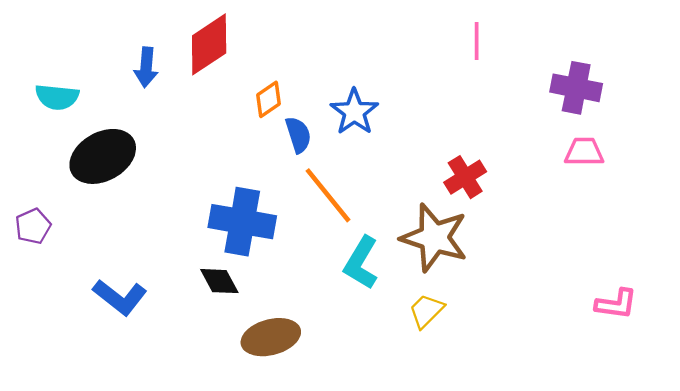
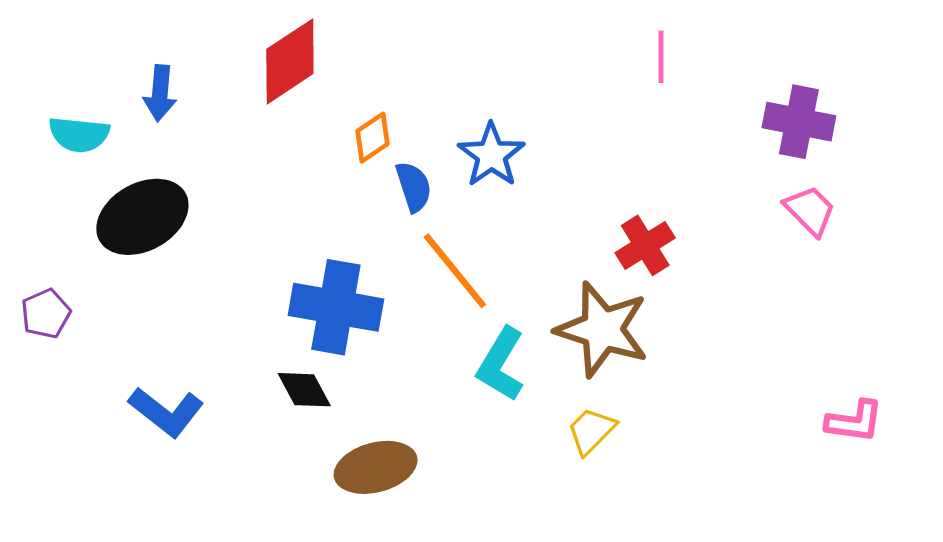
blue arrow: (146, 67) -> (160, 93), moved
pink trapezoid: (584, 152) -> (810, 211), turned 45

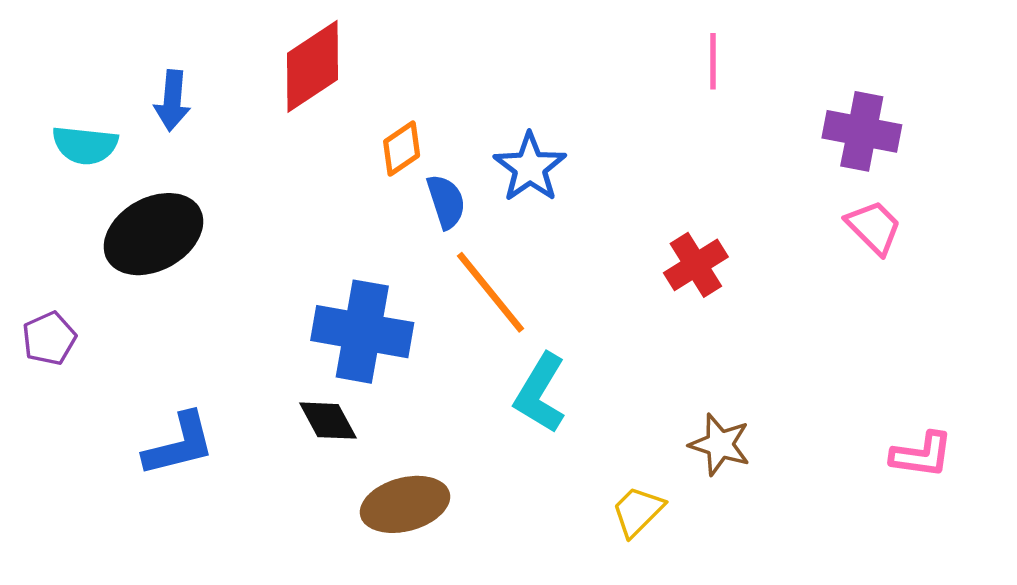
brown star: (602, 329) -> (720, 445), moved, size x0.6
blue L-shape: (166, 412) -> (179, 445), turned -52
yellow trapezoid: (591, 431) -> (638, 511), moved

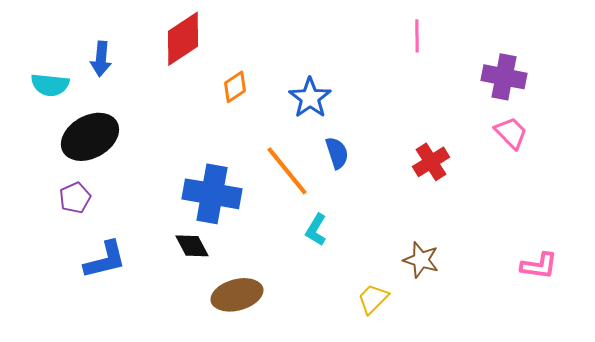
blue semicircle: (446, 202) -> (337, 153), moved
red cross: (696, 265) -> (431, 162), moved
purple pentagon: (49, 338) -> (75, 198), moved
cyan L-shape: (540, 393) -> (316, 230), size x0.7

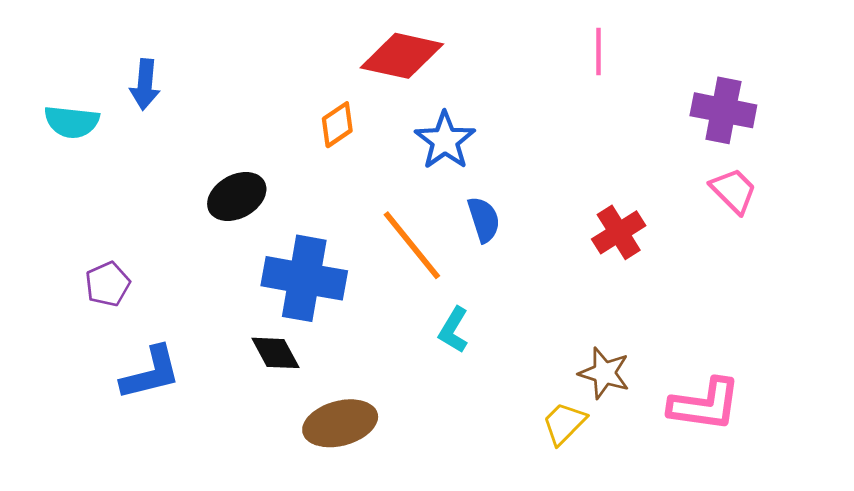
red diamond: (183, 39) -> (402, 56), moved, turned 46
black ellipse: (90, 137) -> (237, 196), moved, size x0.7
pink L-shape: (539, 266) -> (705, 405), moved, size x1.4
yellow trapezoid: (373, 299) -> (564, 423), moved

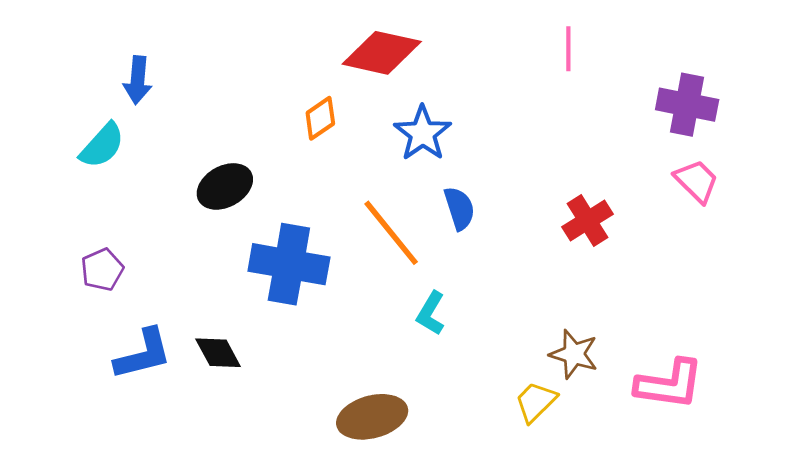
cyan semicircle: (72, 122) -> (102, 146), moved, turned -54
black diamond: (276, 353) -> (218, 353), moved
brown ellipse: (340, 423) -> (372, 417), moved

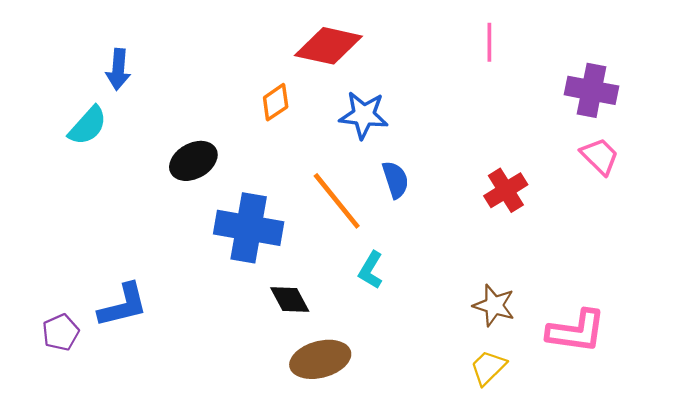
blue star: (423, 133) -> (364, 115), turned -30
purple pentagon: (102, 270) -> (61, 332), moved
black diamond: (218, 353) -> (290, 299), moved
yellow trapezoid: (536, 402) -> (488, 368), moved

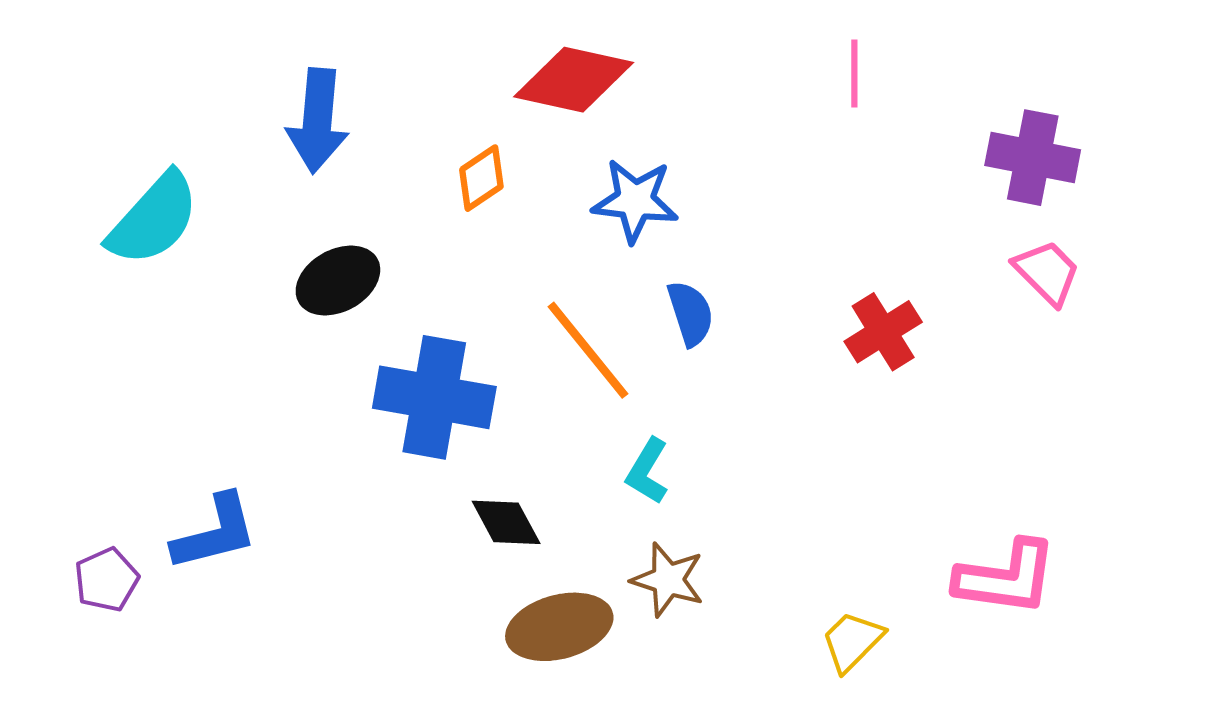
blue arrow: (118, 69) -> (317, 121), moved, size x1.4
cyan semicircle: (88, 126) -> (154, 219), size x1.4
brown star: (494, 305) -> (668, 580), moved

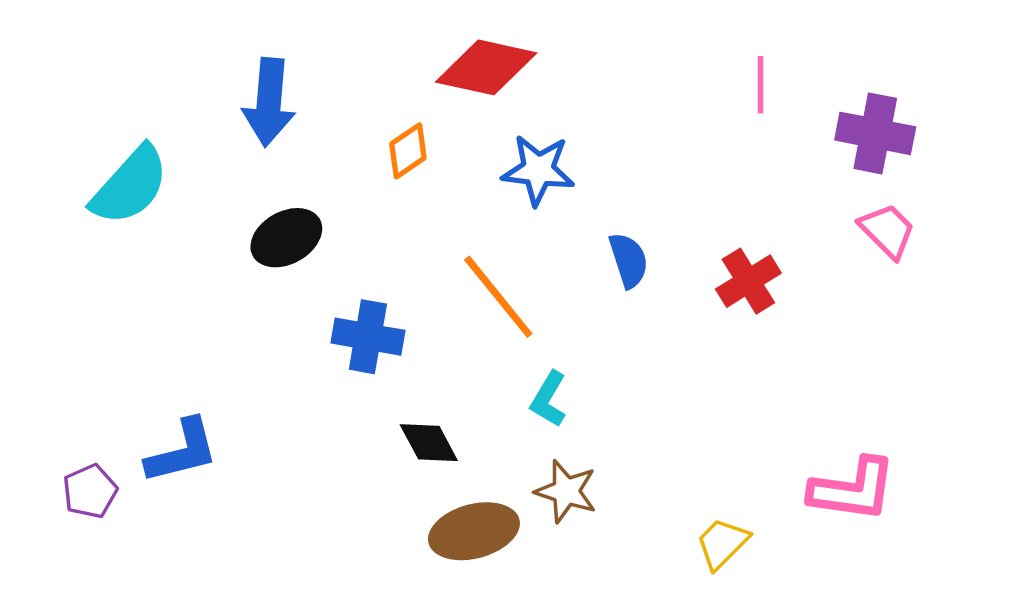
pink line: (854, 74) -> (761, 85), moved
blue semicircle: (690, 313) -> (629, 260), moved
blue cross: (434, 397) -> (368, 337), size x0.7

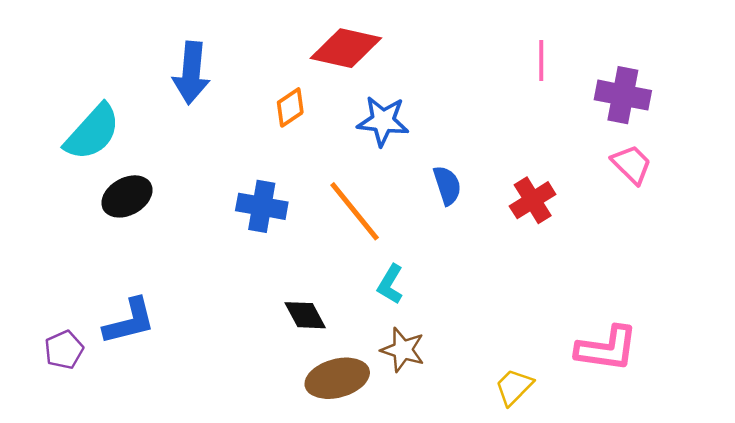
black ellipse: (286, 238) -> (127, 196), moved
blue cross: (368, 337) -> (262, 206), moved

